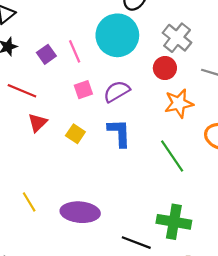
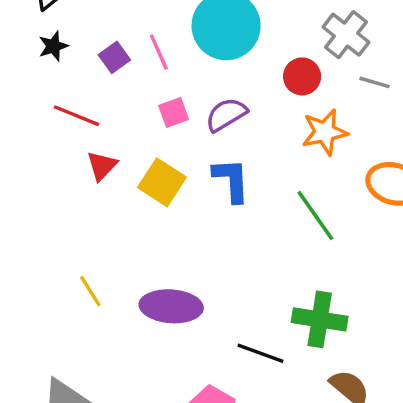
gray cross: (177, 38) -> (346, 35), moved
yellow square: (75, 134) -> (162, 182), size x1.5

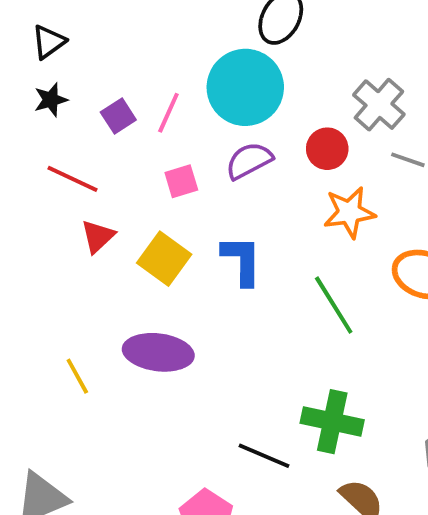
pink line: (159, 52) -> (168, 113), turned 45
purple semicircle: (226, 115) -> (249, 161), moved
purple ellipse: (171, 306) -> (158, 352), moved

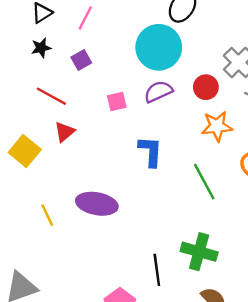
pink line: (168, 113) -> (85, 18), moved
yellow square: (164, 259) -> (25, 151), moved
black line: (264, 456) -> (157, 270), turned 56

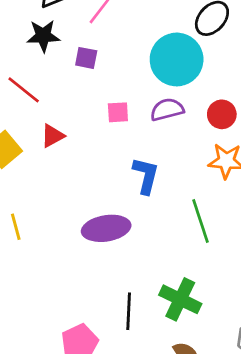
black star: (41, 48) -> (43, 36), size x1.4
purple square: (81, 60) -> (86, 58), turned 30
red line: (51, 96) -> (24, 90), moved
purple ellipse: (97, 204) -> (106, 228), moved, turned -30

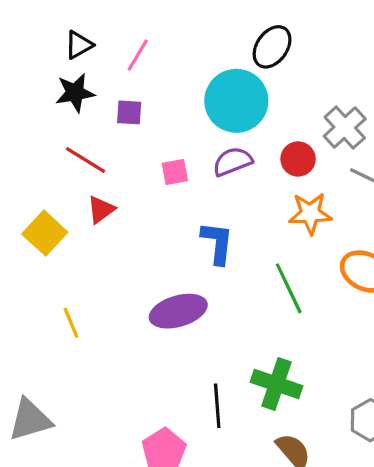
red line: (24, 90) -> (86, 160), moved

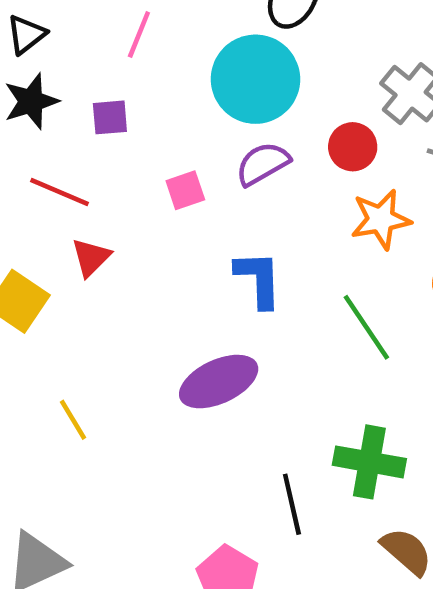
pink line: (138, 55) -> (139, 35), moved

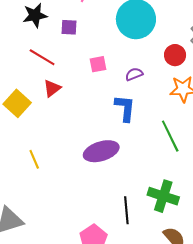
purple semicircle: (263, 164) -> (134, 74), moved, size x0.7

